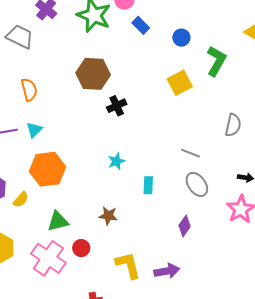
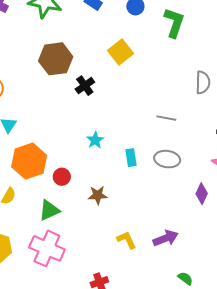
yellow square: (180, 83) -> (120, 52), moved
gray ellipse: (197, 184) -> (167, 159), moved, turned -35
purple diamond: (185, 226) -> (202, 194), moved
red circle: (81, 248) -> (62, 177), moved
yellow L-shape: (128, 265) -> (127, 240), size x0.7

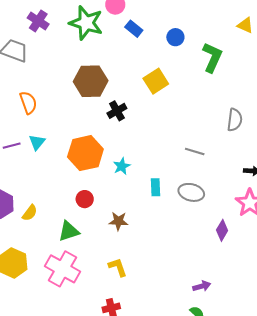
orange hexagon: (29, 161) -> (85, 153), moved
purple arrow: (166, 238) -> (202, 286), moved, size x0.7
yellow L-shape: (127, 240) -> (118, 267), moved

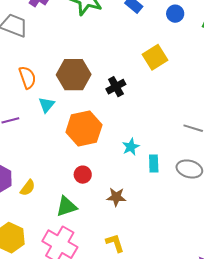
brown hexagon: (91, 81) -> (74, 75), moved
cyan triangle: (37, 142) -> (46, 105), moved
cyan star: (122, 166) -> (131, 147), moved

